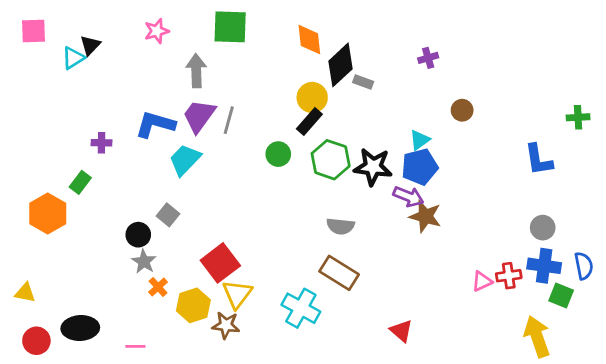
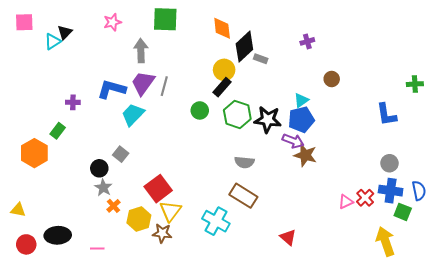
red cross: (509, 276) -> (365, 198), turned -36

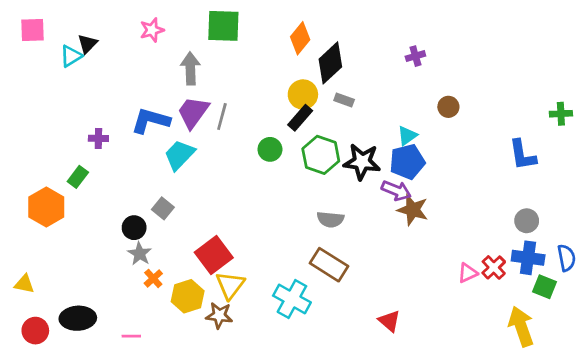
orange diamond: (222, 28) -> (300, 38), turned 45
gray rectangle: (261, 59) -> (344, 100), moved

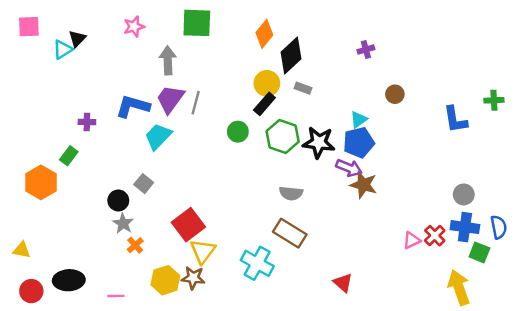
blue L-shape: (523, 155) -> (455, 120), moved
yellow hexagon: (188, 296) -> (165, 280), moved

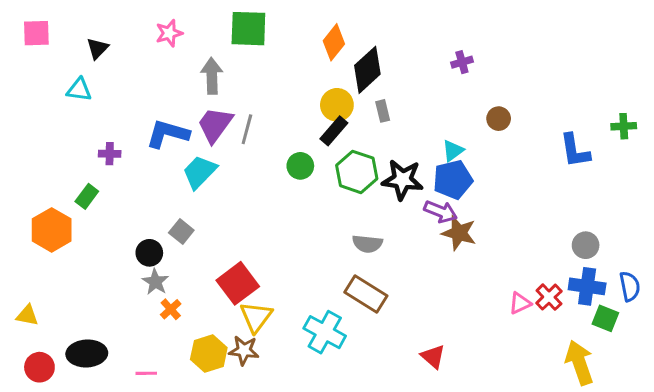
cyan triangle: (63, 50) -> (79, 90), moved, turned 40
gray rectangle: (303, 88) -> (383, 111), turned 56

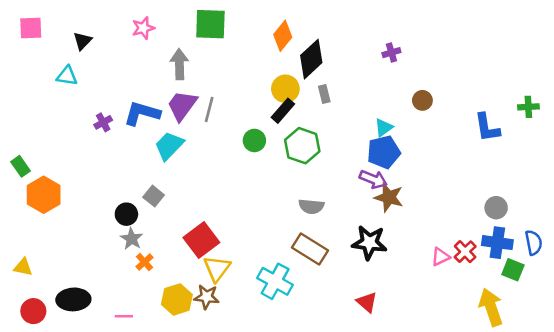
purple cross: (110, 154) -> (103, 122), moved, turned -30
black star: (403, 180) -> (369, 243), moved
green rectangle: (87, 196) -> (20, 166), moved, turned -72

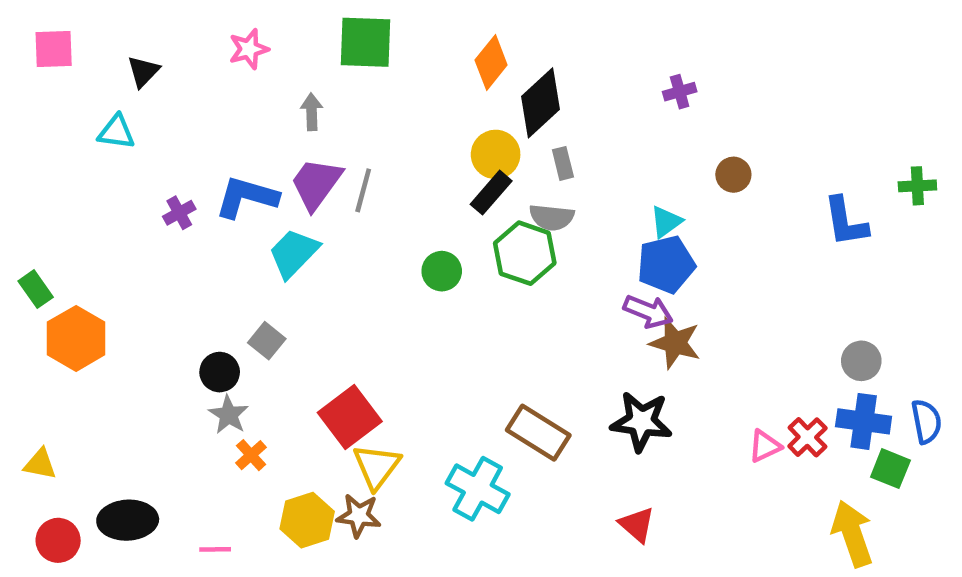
gray arrow: (179, 64) -> (312, 112), size x0.7
green circle: (254, 140) -> (442, 271), moved
gray semicircle: (311, 206) -> (552, 217), moved

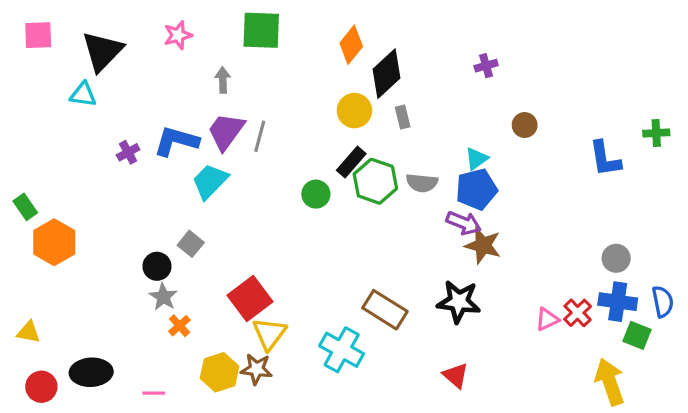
black triangle: (143, 71) -> (102, 51), size x1.8
black rectangle: (491, 193) -> (351, 162), moved
gray semicircle: (552, 217) -> (422, 183), moved

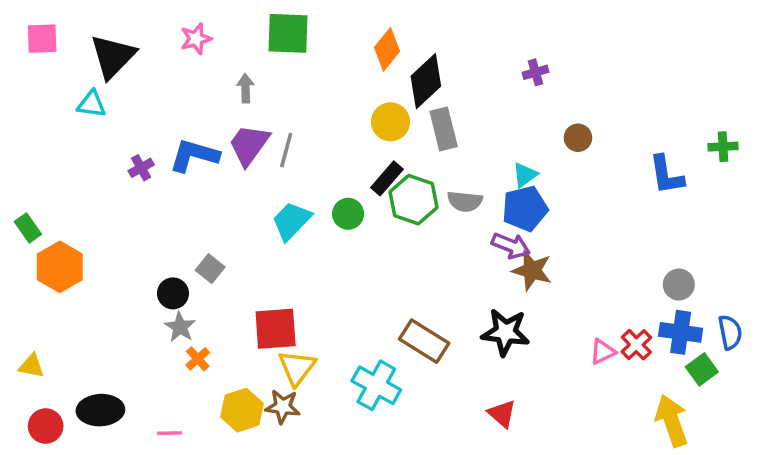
gray rectangle: (403, 117) -> (444, 129), size x1.6
cyan trapezoid: (210, 181) -> (291, 221), moved
red square: (250, 298) -> (276, 329), turned 33
green square: (637, 335) -> (702, 369), turned 32

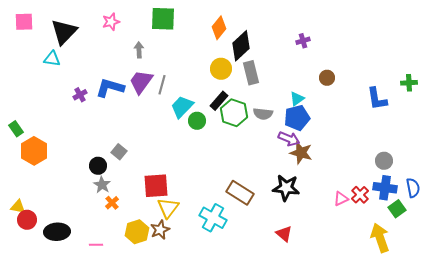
cyan trapezoid: (291, 221) -> (182, 107), moved
brown star: (283, 407) -> (160, 230), turned -30
red circle: (46, 426) -> (27, 220), moved

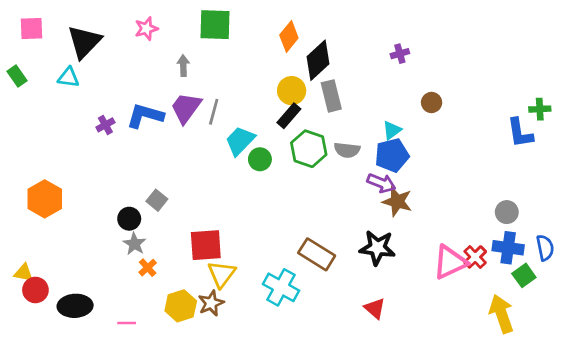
blue L-shape: (377, 99) -> (520, 133), moved
black rectangle: (219, 101) -> (289, 116), moved
green rectangle: (16, 129) -> (17, 76), moved
pink triangle: (341, 199) -> (450, 262), size x1.8

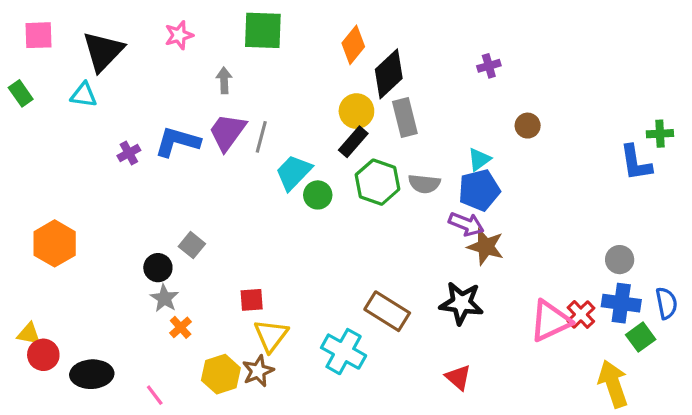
red square: (206, 245) -> (252, 300), size x0.6
pink line: (127, 323) -> (155, 395), turned 54

